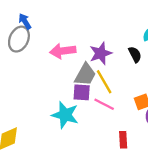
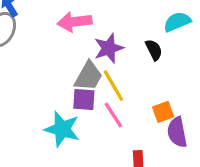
pink arrow: (63, 51) -> (75, 22), moved
pink line: (104, 104) -> (113, 115), turned 30

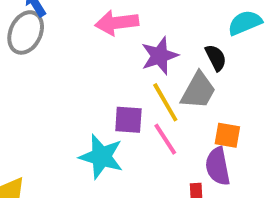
gray trapezoid: (89, 76) -> (198, 91), moved
orange square: (163, 112) -> (227, 135), turned 30
purple semicircle: (177, 132) -> (218, 166), moved

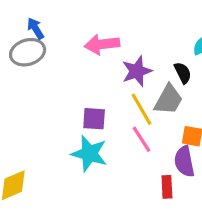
gray ellipse: (26, 32) -> (28, 52), turned 48
purple square: (128, 120) -> (94, 119), moved

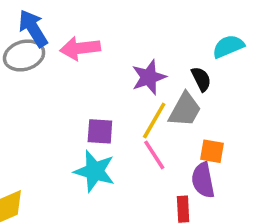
blue arrow: (35, 28) -> (33, 28), size x1.5
pink arrow: (102, 44) -> (80, 48), moved
yellow line: (142, 109) -> (154, 121), turned 60

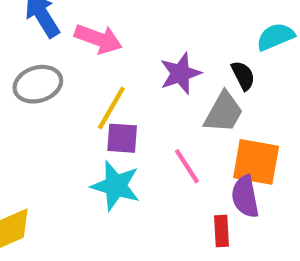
pink arrow: (80, 48) -> (98, 39), turned -153
gray ellipse: (24, 55) -> (38, 84), moved
yellow line: (154, 121) -> (111, 108), moved
orange square: (212, 151) -> (256, 162), size x1.6

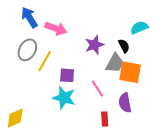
gray ellipse: (38, 84) -> (27, 50), turned -45
yellow line: (111, 108) -> (45, 61), moved
orange square: (256, 162) -> (130, 72), moved
red rectangle: (221, 231) -> (105, 119), moved

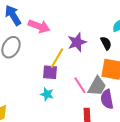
yellow line: (45, 61) -> (57, 58), moved
gray trapezoid: (115, 63) -> (97, 86), moved
cyan star: (64, 98) -> (47, 94), size x0.6

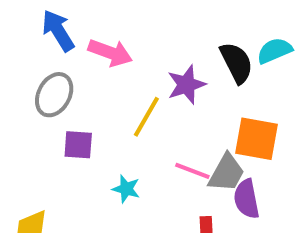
black semicircle: (106, 43) -> (236, 63), moved, size x1.5
purple square: (50, 72) -> (78, 145), moved
pink line: (80, 85) -> (192, 171), turned -36

